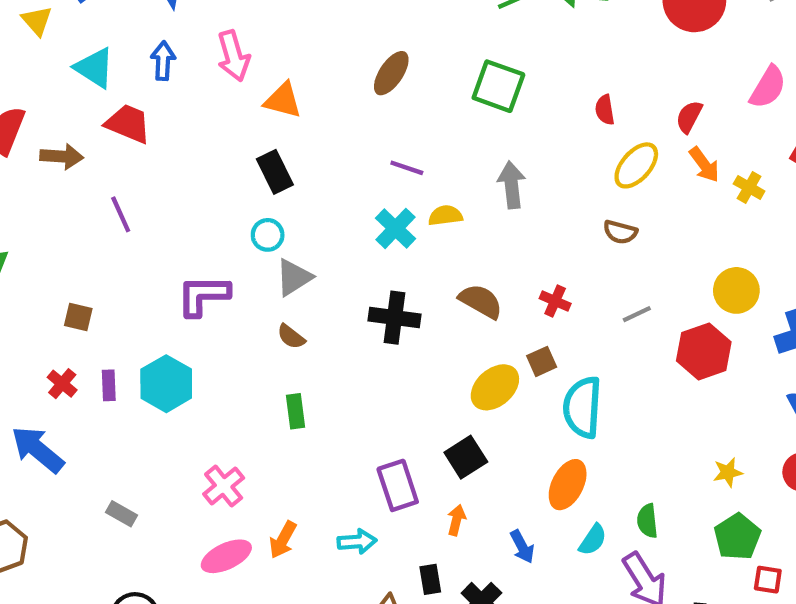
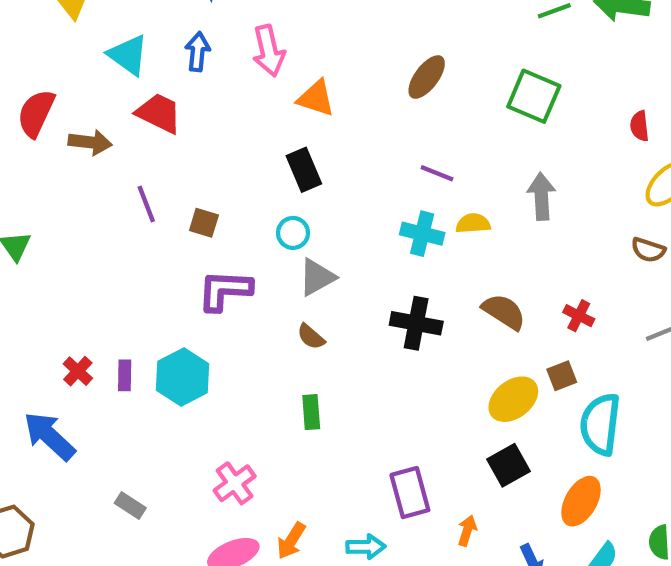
cyan cross: (395, 228) -> (422, 234), turned -33
brown square: (78, 317) -> (204, 223), moved
black square: (466, 457) -> (508, 465), moved

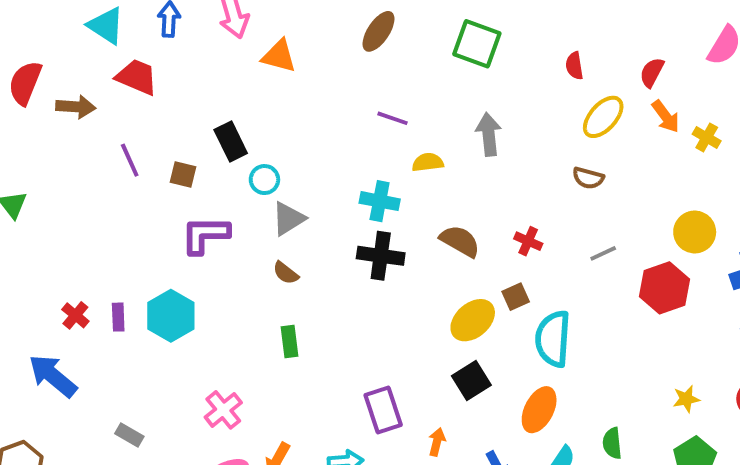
black rectangle: (304, 170) -> (231, 142), moved
cyan cross: (422, 234) -> (380, 201), moved

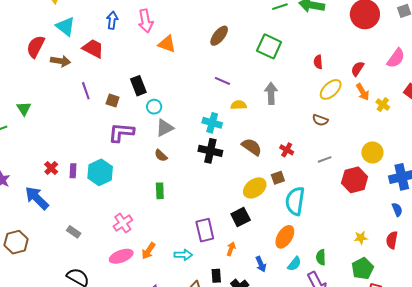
cyan triangle: (106, 26) -> (65, 26), moved
black square: (471, 380) -> (241, 217), moved

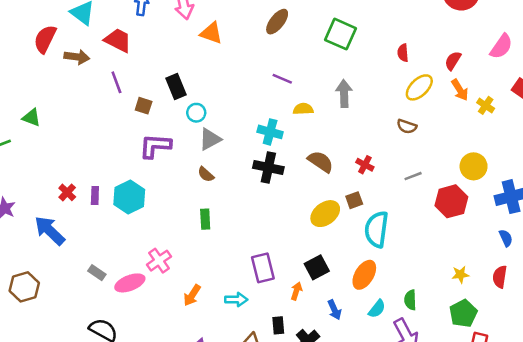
purple line: (86, 91) -> (116, 82), moved
green triangle: (24, 109) -> (31, 118), turned -35
black square: (241, 217) -> (317, 267), moved
pink ellipse: (121, 256) -> (130, 283), moved

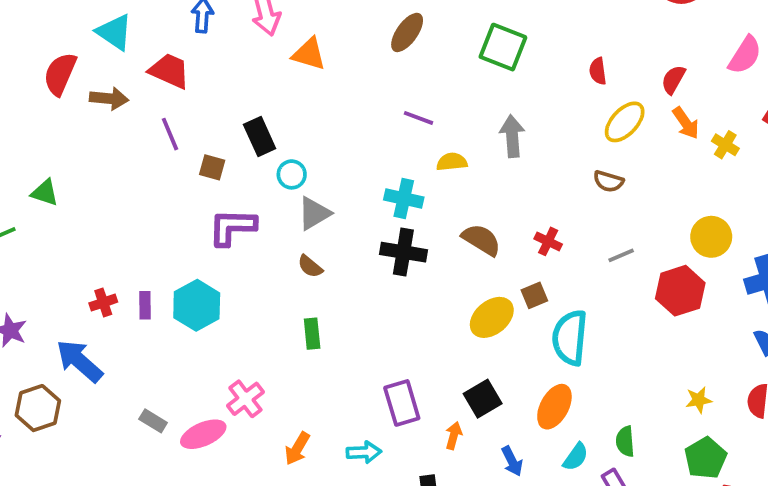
red cross: (67, 192) -> (103, 303), turned 30
brown hexagon: (24, 287) -> (38, 408), moved

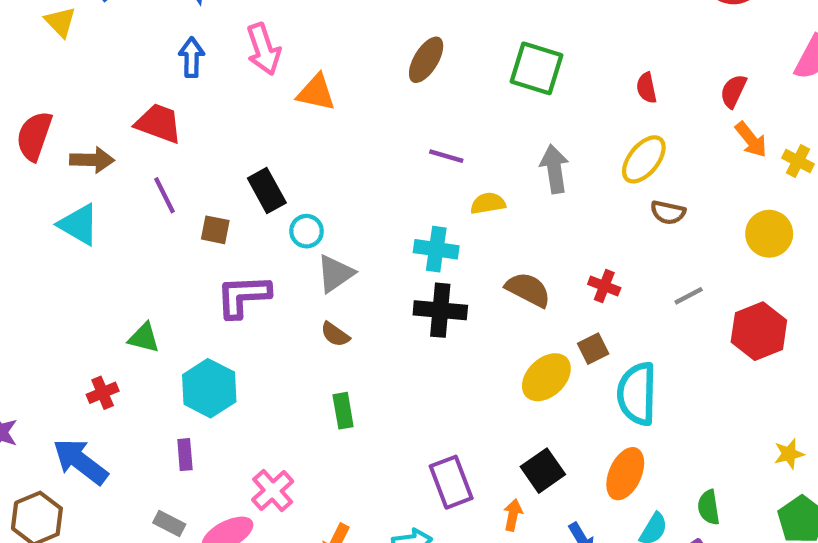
cyan triangle: (114, 32) -> (79, 225), moved
yellow ellipse: (625, 122) -> (644, 159), moved
green triangle: (45, 193) -> (144, 338), moved
yellow circle: (711, 237) -> (769, 234), moved
purple rectangle: (145, 305) -> (185, 455), moved

